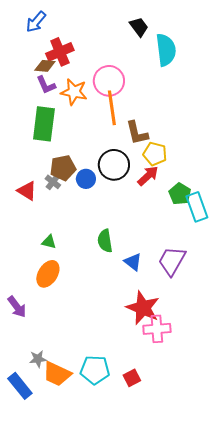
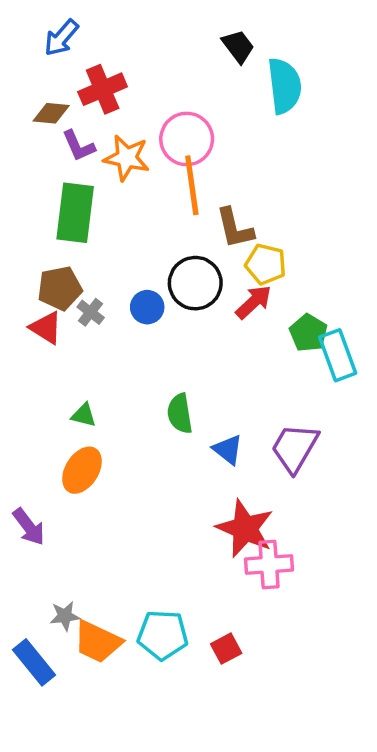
brown diamond: (45, 66) -> (51, 113), moved
brown pentagon: (63, 168) -> (60, 288), moved

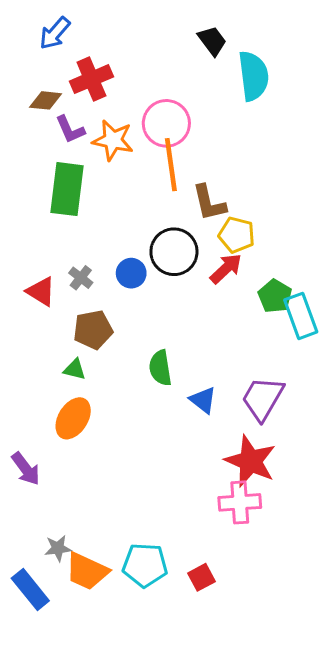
brown pentagon: (60, 288) -> (93, 330), moved
red star: (245, 528) -> (250, 461), moved

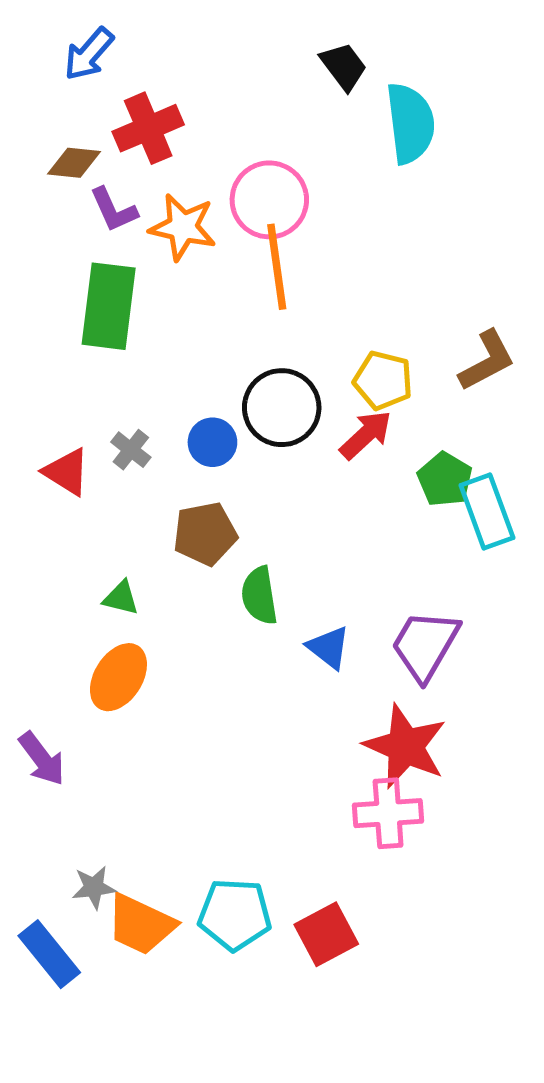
brown L-shape: (209, 203) -> (487, 361), moved, turned -105
brown pentagon: (93, 330) -> (205, 534), moved
red square: (202, 577) -> (326, 934), size x1.4

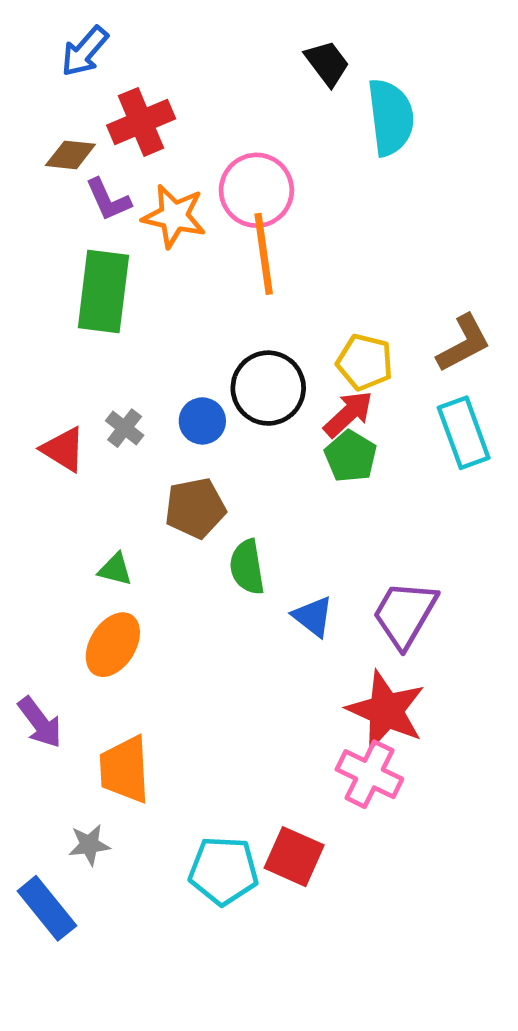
green pentagon: (445, 479) -> (351, 456), moved
cyan rectangle: (487, 511) -> (464, 433), moved
pink cross: (388, 813) -> (369, 774), turned 30
orange trapezoid: (141, 924) -> (125, 769), moved, turned 62
red square: (326, 934) -> (294, 857), moved, turned -38

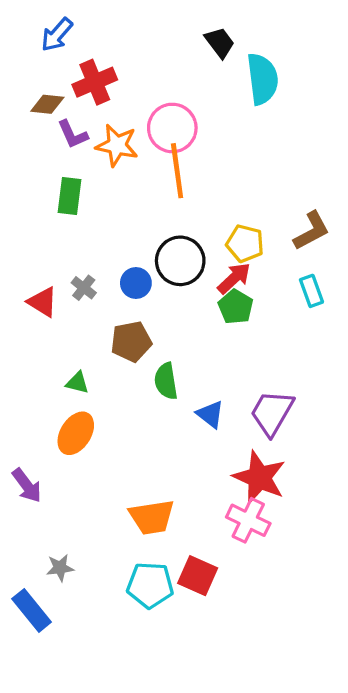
green rectangle: (103, 292) -> (69, 196), size x0.7
cyan rectangle: (464, 433) -> (311, 291), size x0.7
orange trapezoid: (125, 769) -> (152, 517), moved, turned -96

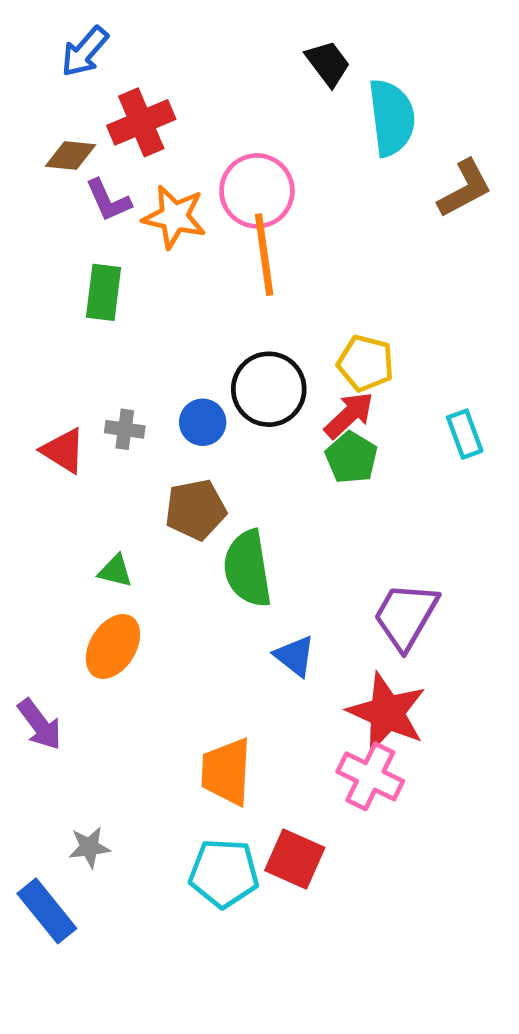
brown L-shape: (311, 231) -> (465, 189), moved
gray cross: (84, 288) -> (125, 429), turned -30
green semicircle: (166, 381) -> (248, 569), size x1.4
blue triangle: (210, 414) -> (295, 656), moved
orange trapezoid: (152, 517) -> (226, 772), turned 102

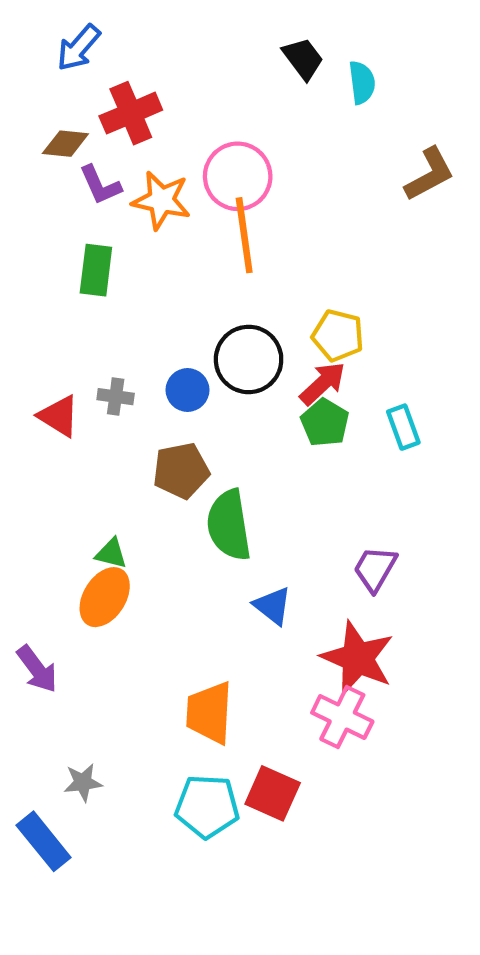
cyan semicircle: (392, 118) -> (362, 83), moved, size x0.6
cyan rectangle: (465, 434) -> (403, 427), moved
green triangle: (115, 571) -> (111, 554), moved
purple trapezoid: (406, 616) -> (375, 569), size x0.7

